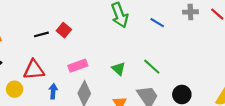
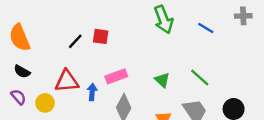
red square: (64, 30) -> (101, 36), turned -32
black line: (41, 34) -> (75, 41), turned -32
blue arrow: (53, 91) -> (92, 92), moved

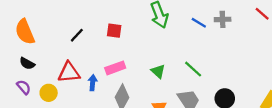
gray cross: (243, 16) -> (223, 19), moved
red square: (101, 36) -> (114, 31), moved

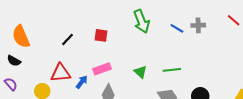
black semicircle: (27, 63) -> (14, 61), moved
green line: (193, 69) -> (172, 70), turned -48
blue arrow: (93, 83) -> (82, 82), turned 32
purple semicircle: (24, 87) -> (11, 84), moved

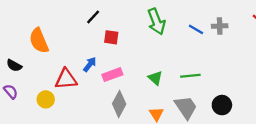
orange semicircle: (21, 36) -> (39, 41), moved
black line: (68, 39) -> (93, 17), moved
blue arrow: (82, 82) -> (90, 64), moved

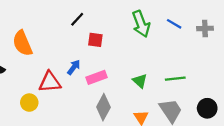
blue line: (196, 29) -> (174, 24), moved

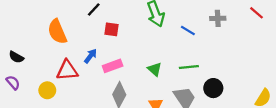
blue line: (174, 24) -> (188, 31), moved
orange semicircle: (22, 43) -> (57, 32), moved
black circle: (207, 108) -> (213, 88), moved

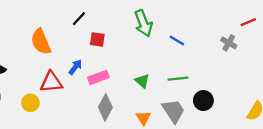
red line: (256, 13) -> (248, 22), turned -64
gray cross: (218, 18) -> (229, 43), moved, turned 32

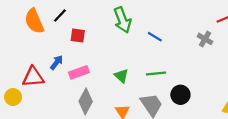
orange semicircle: (41, 42) -> (34, 21), moved

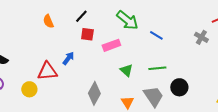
black line: (60, 16) -> (81, 16), moved
green arrow: (122, 20) -> (127, 20), turned -30
orange semicircle: (34, 21) -> (48, 21), size x0.6
pink rectangle: (79, 72) -> (111, 45), moved

